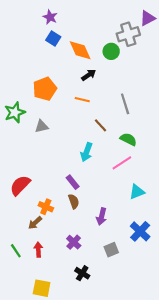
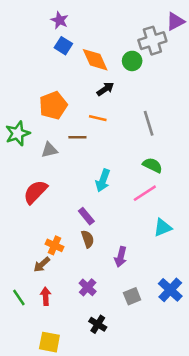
brown line: (100, 125) -> (77, 137), moved, turned -48
red semicircle: (20, 185) -> (35, 192), moved
blue cross: (140, 231) -> (170, 290), moved

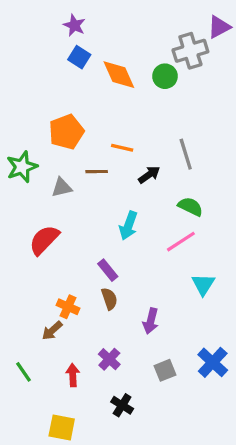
black arrow: (105, 89) -> (149, 175), moved
cyan triangle: (163, 228) -> (203, 284), turned -36
red arrow: (46, 296) -> (73, 375), moved

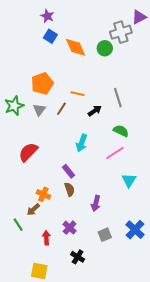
brown line: (97, 172) -> (61, 109), turned -56
gray triangle: (62, 187) -> (39, 110), moved, turned -40
green line: (24, 372) -> (18, 225), moved

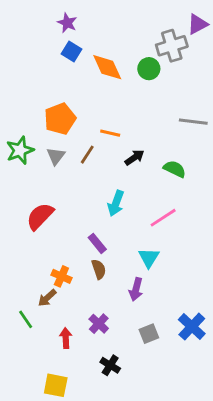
gray line: (118, 98) -> (193, 122), moved, turned -66
green semicircle: (121, 131) -> (175, 169), moved
cyan triangle: (129, 180) -> (149, 258), moved

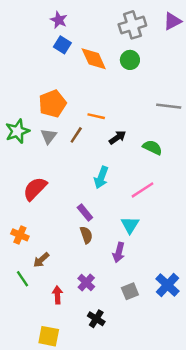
gray cross: (172, 46) -> (132, 25), moved
orange cross: (61, 276) -> (20, 235), moved

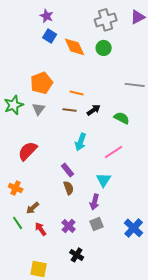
brown line: (76, 135) -> (70, 110), moved, turned 64
gray square: (130, 291) -> (97, 224), moved
red arrow: (57, 295) -> (41, 229), moved, turned -32

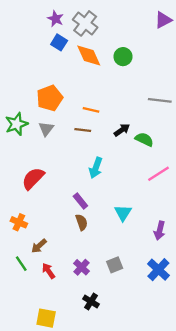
gray cross: (106, 20) -> (85, 23), moved, turned -35
black arrow: (94, 110) -> (122, 130), moved
pink line: (114, 152) -> (158, 174), moved
purple arrow: (95, 202) -> (160, 231), moved

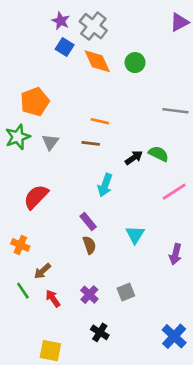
orange pentagon: (50, 98) -> (35, 102), moved
black arrow: (122, 130) -> (134, 158), moved
blue cross: (158, 270) -> (174, 336), moved

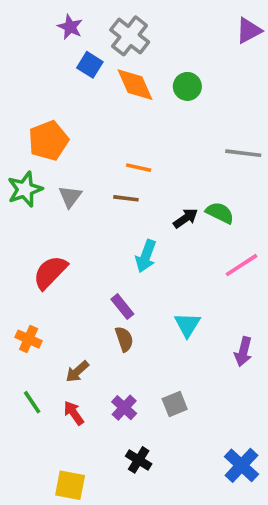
purple star: (61, 21) -> (70, 27), moved
brown arrow: (42, 271) -> (77, 372), moved

